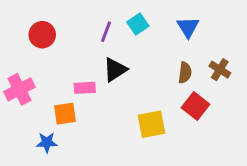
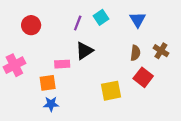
blue star: (47, 142) -> (51, 104), moved

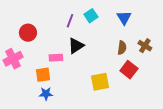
red circle: (31, 25) -> (28, 33), moved

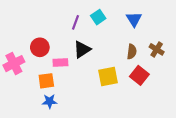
red circle: (28, 33) -> (40, 47), moved
yellow square: (100, 82) -> (108, 76), moved

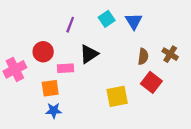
blue triangle: (134, 19) -> (134, 21), moved
purple line: (76, 22) -> (70, 25), moved
yellow square: (108, 76) -> (117, 96), moved

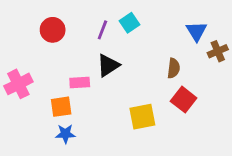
blue triangle: (134, 21) -> (196, 31), moved
purple line: (70, 25) -> (102, 30), moved
red circle: (43, 52) -> (53, 30), moved
brown cross: (170, 54) -> (218, 51), moved, turned 35

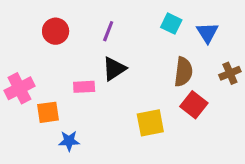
cyan square: (129, 23) -> (171, 24), moved, turned -30
brown cross: (218, 51) -> (230, 73), moved
brown semicircle: (174, 68) -> (183, 72), size x1.4
orange square: (61, 107) -> (48, 112), moved

